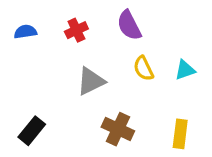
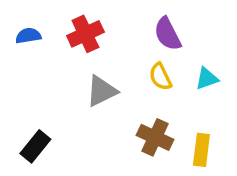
purple semicircle: (129, 25) -> (168, 34), moved
red cross: (76, 30) -> (85, 34), size x1.4
brown cross: (118, 129) -> (155, 137), moved

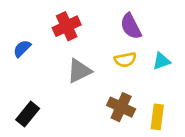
blue semicircle: (28, 36) -> (22, 49), moved, turned -36
yellow semicircle: (160, 77) -> (125, 60), turned -75

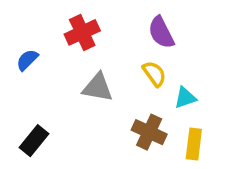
yellow semicircle: (125, 60) -> (154, 74), turned -115
cyan triangle: (162, 61) -> (185, 98), moved
gray triangle: (79, 71) -> (98, 87), turned 36

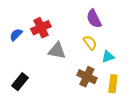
red cross: (82, 32) -> (41, 28), moved

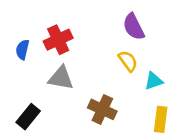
blue semicircle: (16, 35) -> (22, 50), turned -32
gray triangle: (57, 51) -> (61, 78), moved
brown cross: (87, 77) -> (102, 109), moved

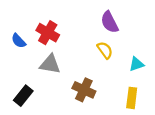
red cross: (58, 40) -> (48, 33), turned -35
blue semicircle: (22, 50) -> (19, 41), turned -56
cyan triangle: (154, 81) -> (136, 64), moved

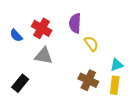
purple semicircle: (110, 22) -> (75, 23), moved, turned 30
cyan triangle: (136, 64) -> (117, 65), moved
brown cross: (84, 90) -> (88, 80), moved

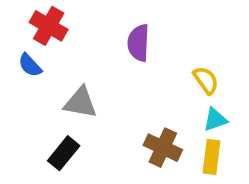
red cross: (42, 28) -> (49, 26), moved
yellow semicircle: (91, 44) -> (206, 80), moved
black rectangle: (20, 83) -> (64, 153), moved

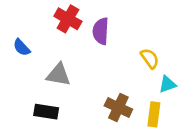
red cross: (49, 26) -> (68, 19), moved
cyan triangle: (215, 119) -> (168, 84), moved
black rectangle: (64, 153) -> (46, 112), turned 60

